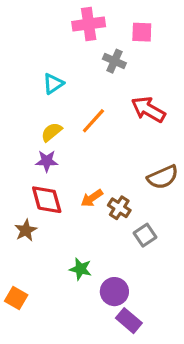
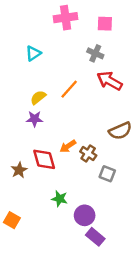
gray cross: (114, 61) -> (95, 53), moved
cyan triangle: (53, 84) -> (33, 53), moved
red diamond: (47, 200) -> (44, 159), moved
gray square: (145, 235) -> (107, 174), turned -35

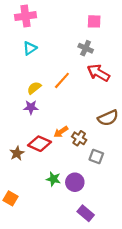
pink cross: (66, 18) -> (26, 16), moved
red diamond: (44, 159) -> (39, 144), turned -50
purple circle: (85, 215) -> (75, 182), moved

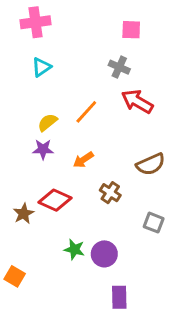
orange arrow: (61, 132) -> (83, 160), moved
gray square: (96, 156) -> (154, 223), moved
purple rectangle: (86, 213) -> (119, 297), turned 49

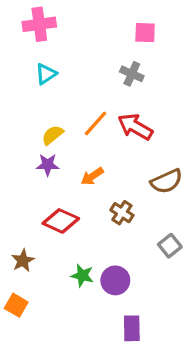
red arrow: (137, 101) -> (135, 127), moved
brown star: (24, 214) -> (23, 261), moved
gray square: (154, 223) -> (170, 246), turned 30

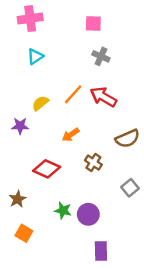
pink square: (145, 33) -> (93, 24), moved
purple star: (48, 165) -> (20, 126), moved
orange square: (16, 305) -> (24, 233), moved

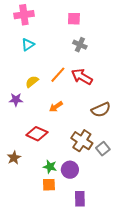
brown cross: (93, 163) -> (82, 141), moved, size x1.5
orange square: (24, 233) -> (49, 185), moved, turned -32

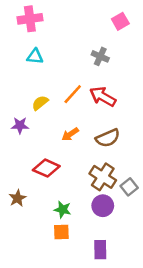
pink square: (74, 19) -> (120, 21), moved, turned -32
cyan triangle: (28, 45) -> (35, 56), turned 40
brown semicircle: (101, 110) -> (108, 138), moved
purple circle: (70, 170) -> (103, 206), moved

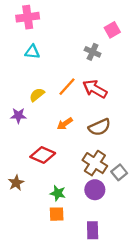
pink square: (120, 21) -> (112, 30), moved

